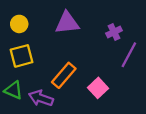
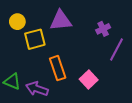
yellow square: (22, 56) -> (35, 39), moved
orange rectangle: (64, 75) -> (58, 68), turned -60

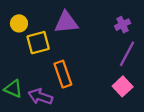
purple cross: (103, 29) -> (123, 25), moved
pink square: (89, 79) -> (123, 86), moved

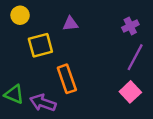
purple triangle: (66, 22) -> (70, 24), size x0.6
yellow circle: (19, 23) -> (20, 15), moved

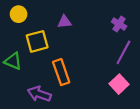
purple cross: (130, 26) -> (119, 24), turned -32
green triangle: (14, 94) -> (13, 61), moved

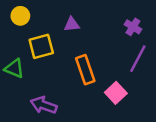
orange rectangle: (61, 72) -> (85, 70), moved
pink square: (119, 84) -> (116, 93), moved

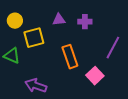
yellow circle: (20, 16) -> (15, 21), moved
purple cross: (133, 27) -> (85, 22), moved, turned -32

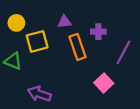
purple cross: (85, 22) -> (98, 32), moved
orange rectangle: (70, 57) -> (78, 47), moved

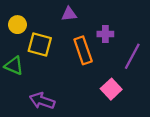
purple triangle: (64, 22) -> (69, 14), moved
yellow square: (37, 41) -> (40, 45), turned 30

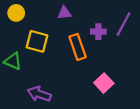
yellow circle: (17, 25) -> (16, 13), moved
purple line: (132, 56) -> (124, 24), moved

